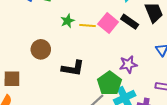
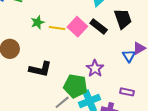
purple star: (128, 64) -> (95, 68), turned -30
green pentagon: (109, 83) -> (75, 86), turned -30

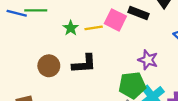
black L-shape: (40, 69) -> (84, 64), moved

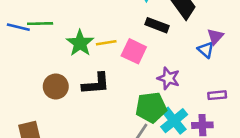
pink square: (115, 20) -> (134, 51), moved
green star: (71, 28) -> (80, 43), size x1.5

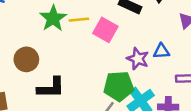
blue triangle: (206, 50) -> (161, 51), moved, turned -48
black L-shape: (96, 84) -> (51, 88), moved

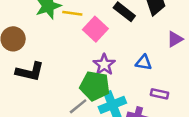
purple star: (138, 59) -> (104, 65), moved

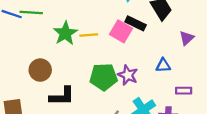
pink square: (95, 29) -> (121, 31), moved
green pentagon: (95, 86) -> (104, 77), moved

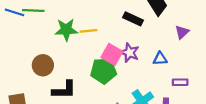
pink square: (121, 31) -> (112, 54), moved
green star: (65, 33) -> (66, 30), turned 30
purple star: (128, 75) -> (129, 53), moved

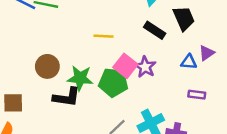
green star: (66, 30) -> (80, 78), moved
blue triangle: (160, 59) -> (189, 62), moved
purple rectangle: (180, 82) -> (197, 95), moved

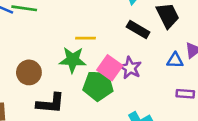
green star: (80, 78) -> (73, 60), moved

